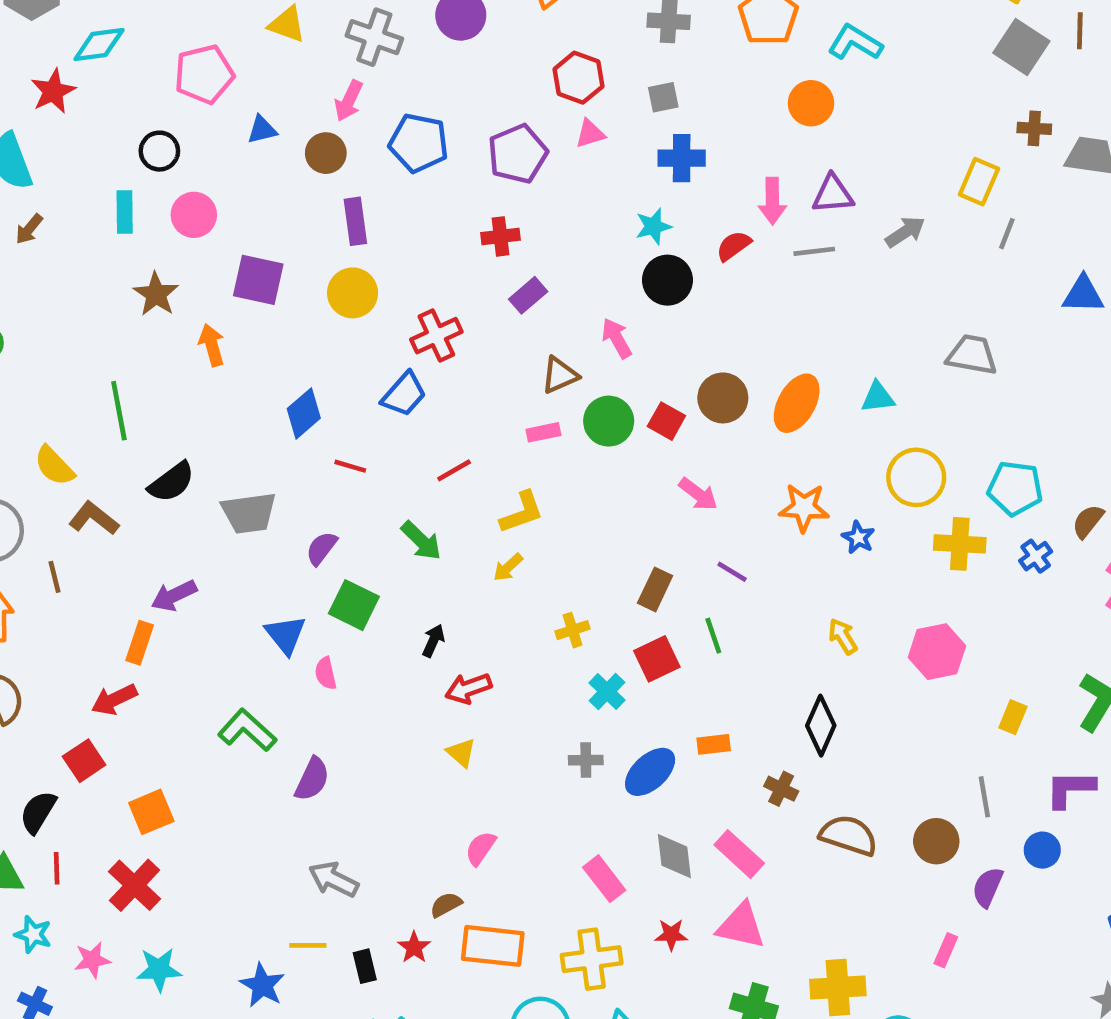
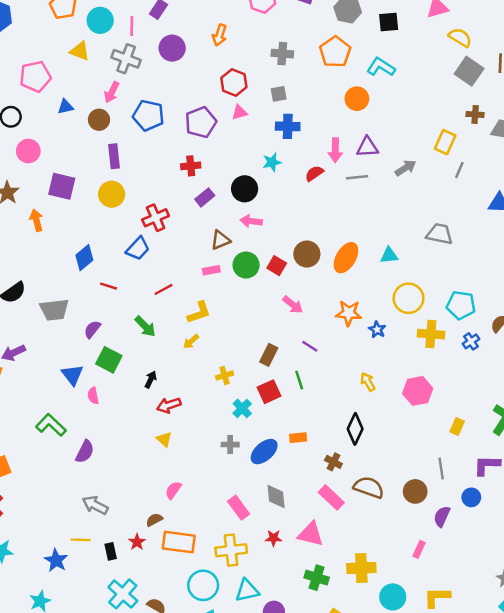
black circle: (667, 280) -> (245, 189), moved
pink arrow: (617, 338) -> (251, 221), turned -55
pink rectangle: (739, 854) -> (331, 497), moved

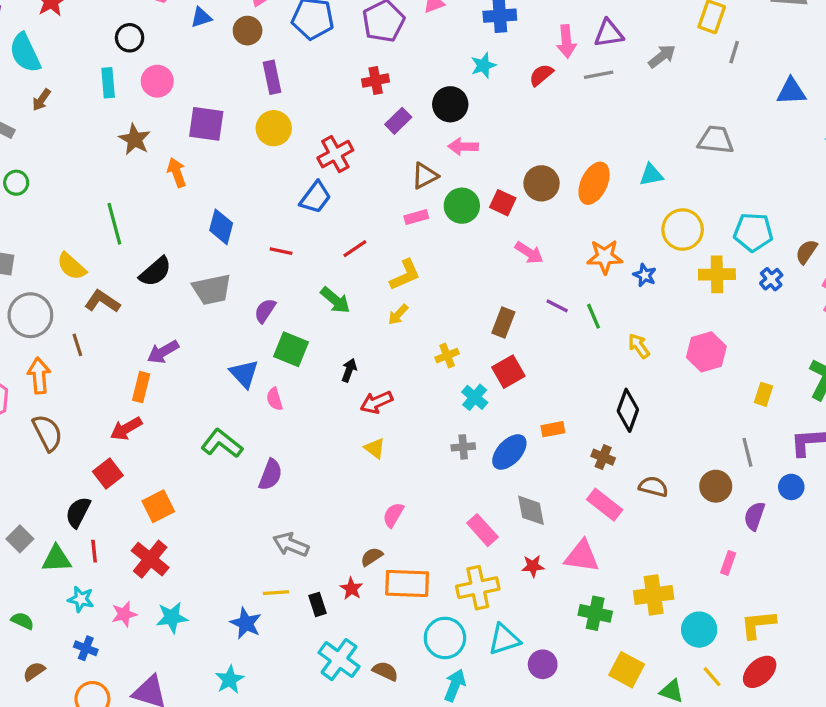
blue diamond: (84, 258) -> (221, 227), moved, turned -30
green line: (299, 380) -> (594, 316), moved
brown semicircle: (369, 487) -> (653, 487), size x0.7

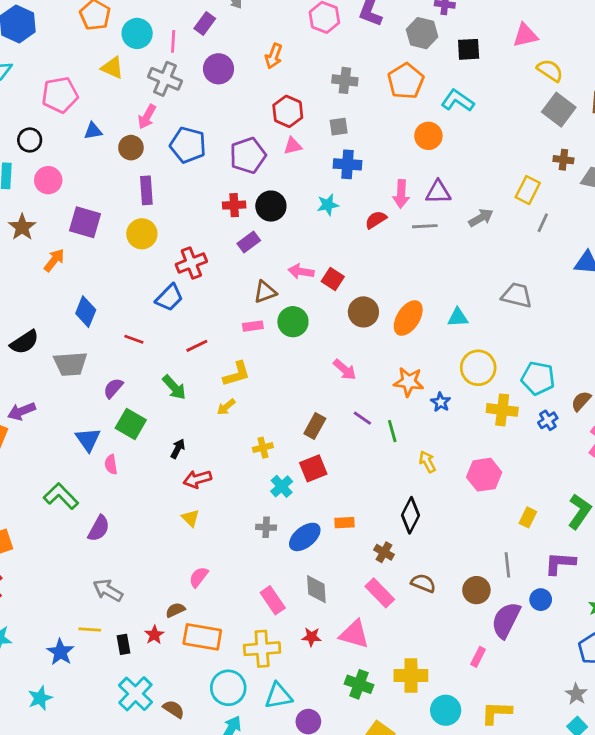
black circle: (450, 104) -> (271, 206), moved
orange arrow: (177, 172) -> (54, 260), turned 50
red square: (503, 203) -> (333, 279), moved
purple semicircle: (754, 516) -> (506, 620), size x1.5

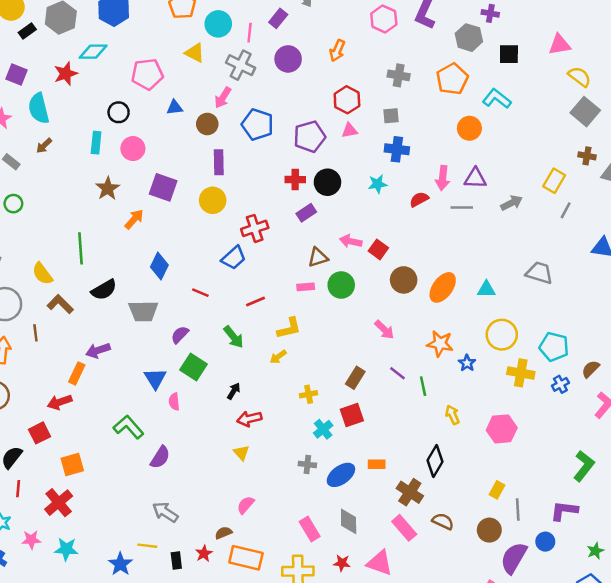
yellow rectangle: (528, 517) -> (497, 490), moved
brown cross: (384, 552) -> (410, 492), size x1.5

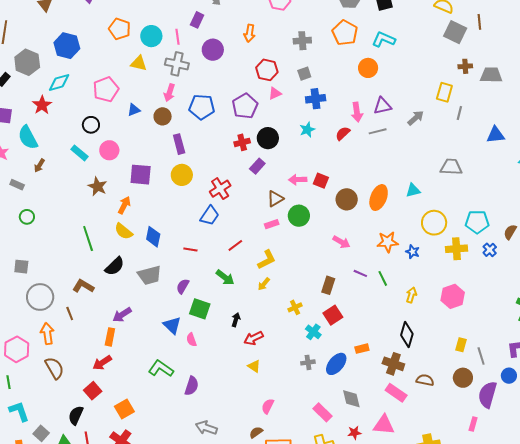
cyan rectangle: (96, 143) -> (79, 153), turned -42
yellow semicircle: (42, 274) -> (124, 231), moved
yellow arrow: (452, 415) -> (411, 295), turned 56

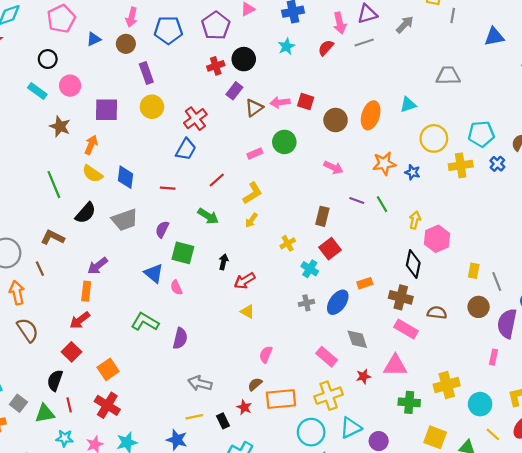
brown triangle: (275, 199) -> (254, 108), moved
pink hexagon: (453, 296) -> (437, 239), moved

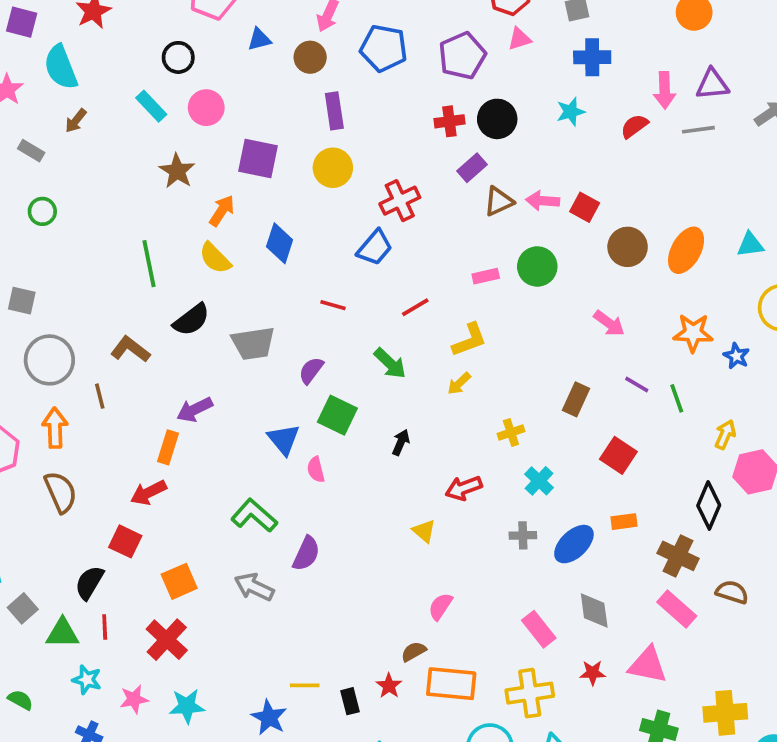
blue diamond: (126, 177) -> (280, 243), moved
red square: (330, 249) -> (618, 455), moved, turned -30
red arrow: (245, 281) -> (464, 488), moved
red square: (72, 352) -> (125, 541), turned -30
gray arrow: (200, 383) -> (254, 587), moved

